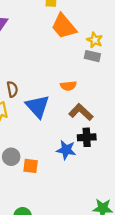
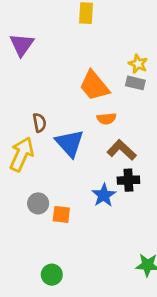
orange trapezoid: (64, 26) -> (94, 86), moved
blue star: (66, 150) -> (104, 195), turned 30

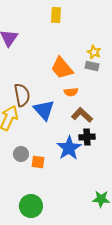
brown semicircle: (39, 123) -> (22, 95), size x1.6
blue star: (104, 195) -> (69, 148), size x1.4
green circle: (52, 275) -> (31, 206), size x1.5

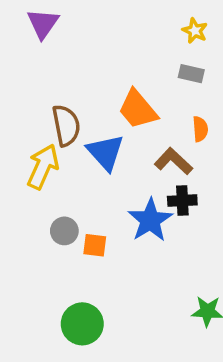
yellow star: (94, 52) -> (195, 31), moved
orange trapezoid: (62, 68) -> (138, 109), moved
orange semicircle: (71, 92) -> (200, 129), moved, turned -88

